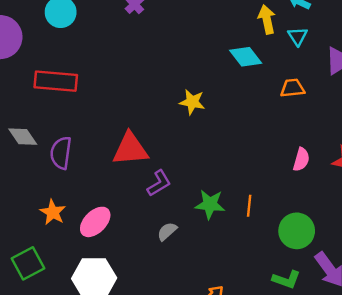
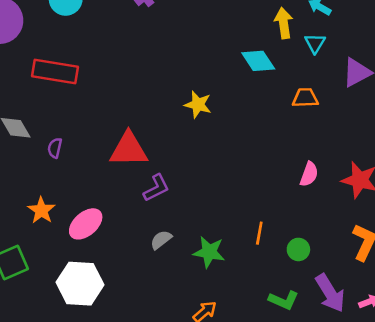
purple semicircle: (61, 153) -> (55, 148), size x0.6
green star: (210, 204) -> (209, 252), moved
orange line: (249, 206) -> (259, 233), moved
green circle: (297, 231) -> (298, 249), size x0.6

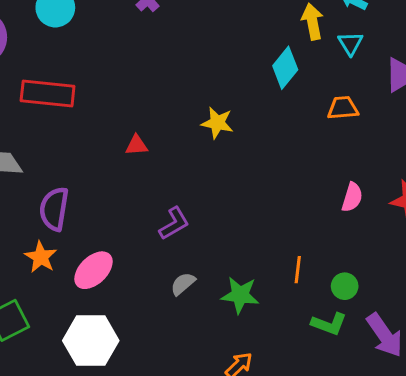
cyan diamond: (258, 61) -> (285, 68), turned 76
purple semicircle: (55, 148) -> (54, 209), moved, size x1.8
red triangle: (129, 150) -> (137, 145), moved, size x0.5
green L-shape: (284, 300) -> (329, 324), moved

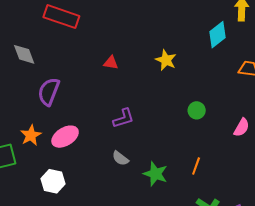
orange star: (41, 257) -> (31, 135), moved
gray semicircle: (183, 284) -> (120, 158), turned -114
green circle: (345, 286) -> (197, 110), moved
white hexagon: (91, 341) -> (53, 181), size x0.7

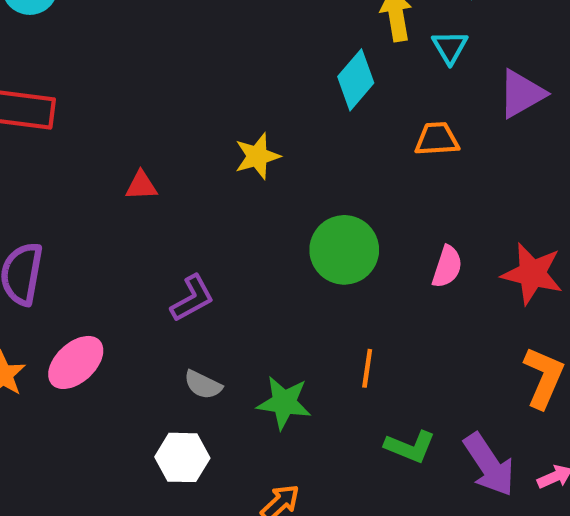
yellow star: (166, 60) -> (257, 156), turned -30
green circle: (197, 110) -> (344, 250), size x1.8
white hexagon: (53, 181) -> (182, 457), moved

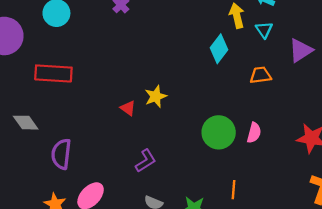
yellow star: (257, 156) -> (156, 96), moved
red triangle: (141, 186) -> (128, 108), moved, turned 42
pink semicircle: (447, 267) -> (254, 133), moved

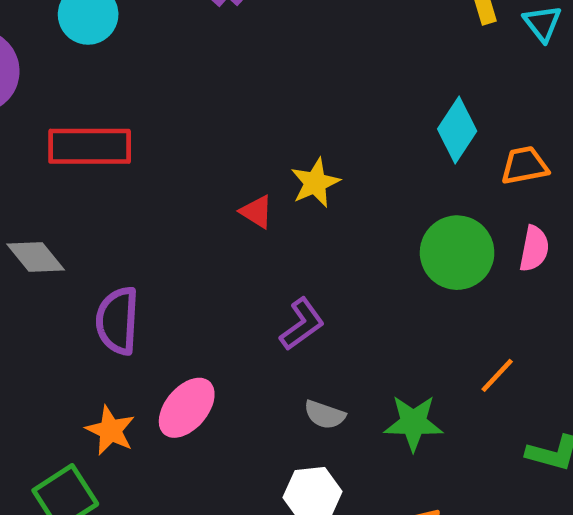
cyan diamond: (219, 49) -> (457, 130), moved
orange trapezoid: (261, 75) -> (525, 165), moved
orange line: (233, 190) -> (497, 375), turned 42

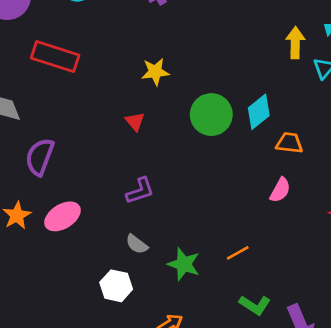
yellow star: (315, 183) -> (155, 72), moved
green circle: (457, 253) -> (211, 115), moved

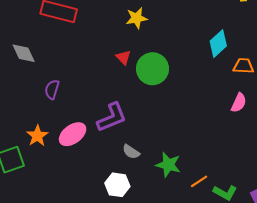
green circle: (211, 115) -> (152, 69), moved
purple semicircle: (40, 157) -> (52, 89), size x0.7
purple L-shape: (140, 191) -> (112, 117), moved, size x1.4
orange line: (238, 253) -> (199, 181), moved

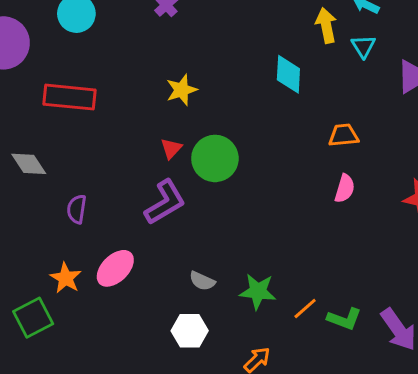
cyan diamond: (218, 44) -> (288, 74), moved, turned -36
red triangle: (123, 57) -> (171, 148), turned 35
purple L-shape: (112, 117) -> (165, 202), moved

